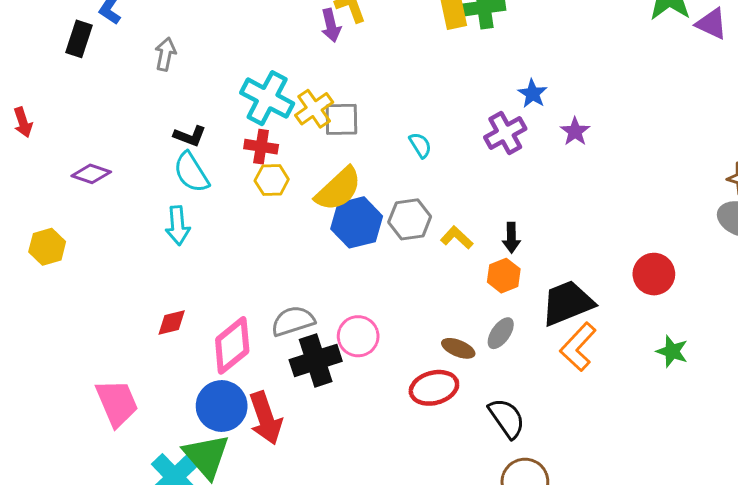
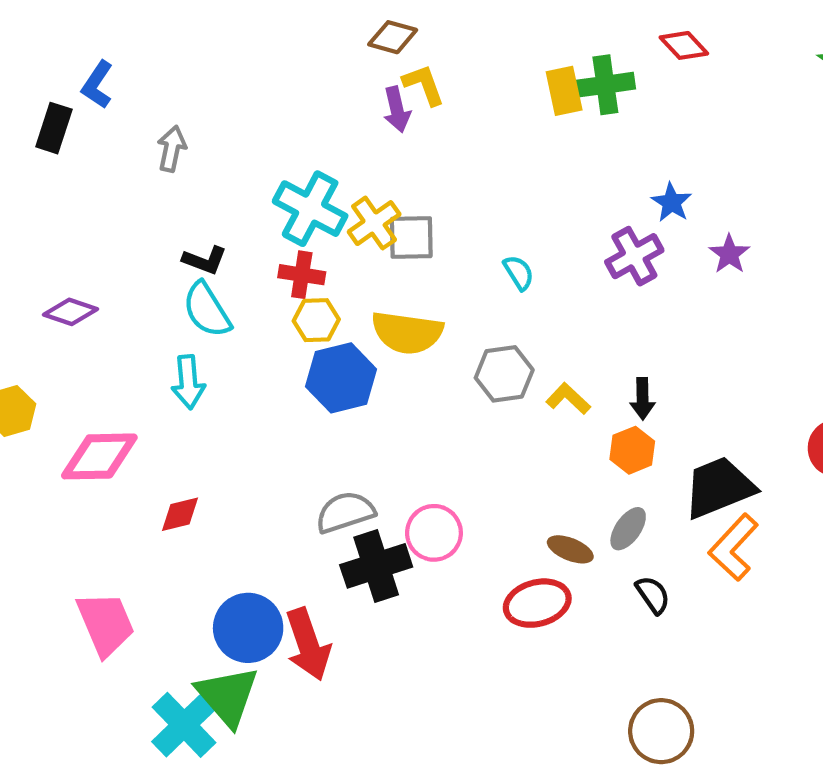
yellow semicircle: (338, 189) -> (407, 333), turned 51
blue hexagon: (357, 222) -> (341, 378), moved
pink diamond: (232, 345) -> (99, 456), moved, turned 38
black semicircle: (507, 418) -> (653, 595), moved, size x0.7

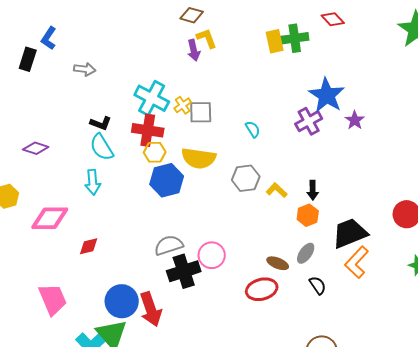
gray arrow: (172, 149) -> (85, 69), turned 85
blue star: (671, 202) -> (327, 95), size x1.8
yellow cross: (374, 223) -> (183, 105), size x0.7
red cross: (302, 275) -> (148, 130), size x1.4

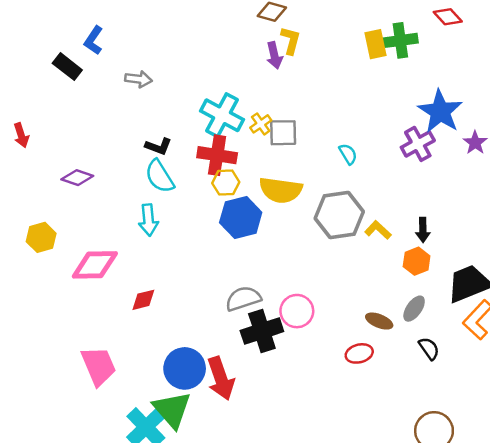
yellow L-shape: (207, 38) -> (291, 40), turned 35
black rectangle: (28, 59) -> (67, 67), turned -70
gray hexagon: (246, 178) -> (339, 215), size x1.4
red ellipse: (262, 289) -> (359, 353), size x0.7

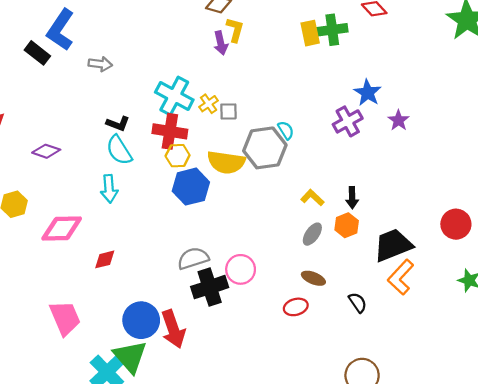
blue L-shape: (94, 40) -> (61, 30), size x1.6
blue star: (440, 112) -> (368, 93), size x0.7
gray square: (283, 133) -> (228, 111), size x0.7
gray hexagon: (339, 215) -> (265, 148), moved
gray ellipse: (414, 309) -> (312, 234), moved

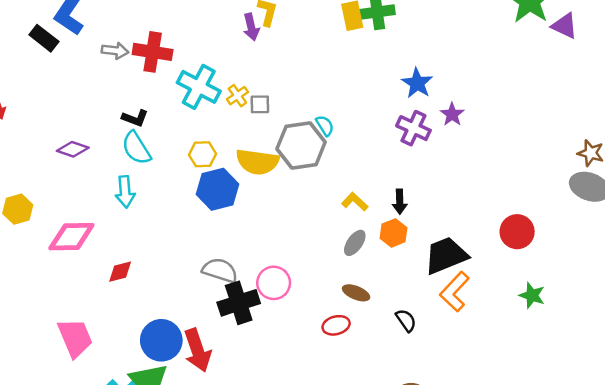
purple cross: (348, 121) -> (413, 128), moved, turned -36
red cross: (170, 131) -> (153, 52), moved
purple diamond: (46, 151) -> (73, 149), moved
gray semicircle: (193, 258) -> (220, 270), turned 36

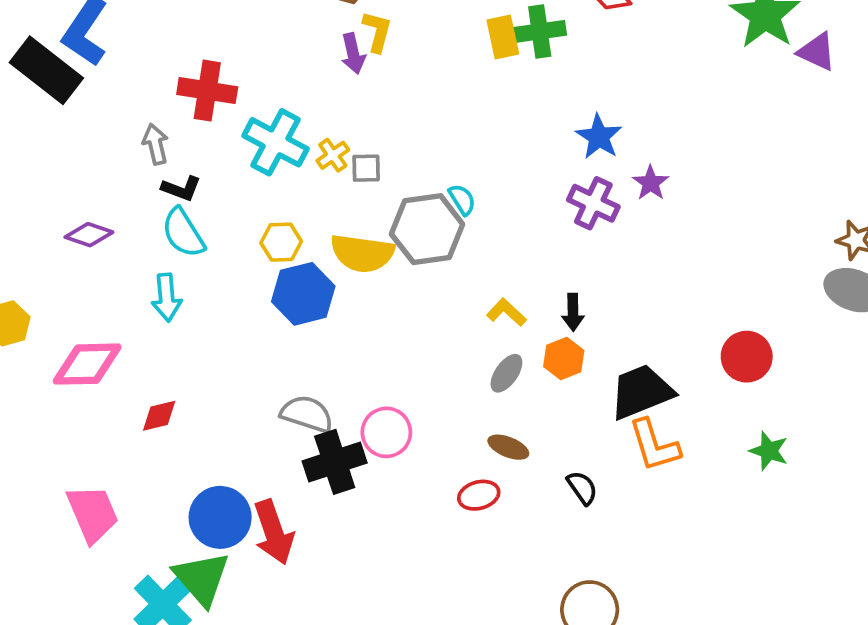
black rectangle: (44, 38) -> (46, 70), size x1.6
gray arrow: (115, 51) -> (155, 144), moved, turned -110
orange L-shape: (455, 292) -> (654, 445), turned -60

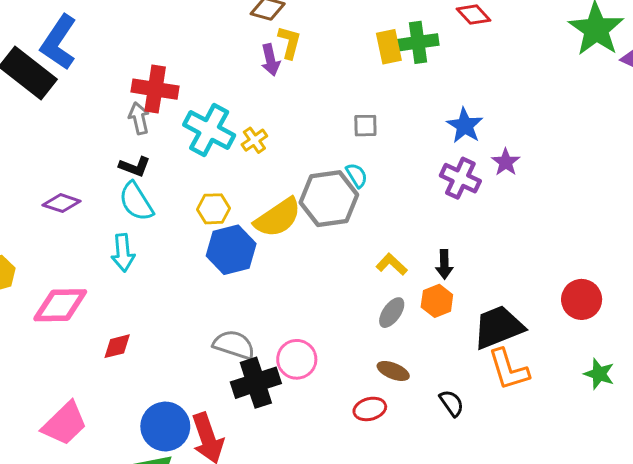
gray arrow: (155, 144) -> (139, 118), moved
gray square: (366, 168) -> (365, 126), moved
yellow semicircle: (362, 253) -> (278, 218), turned -42
pink trapezoid: (93, 514) -> (65, 424), turned 69

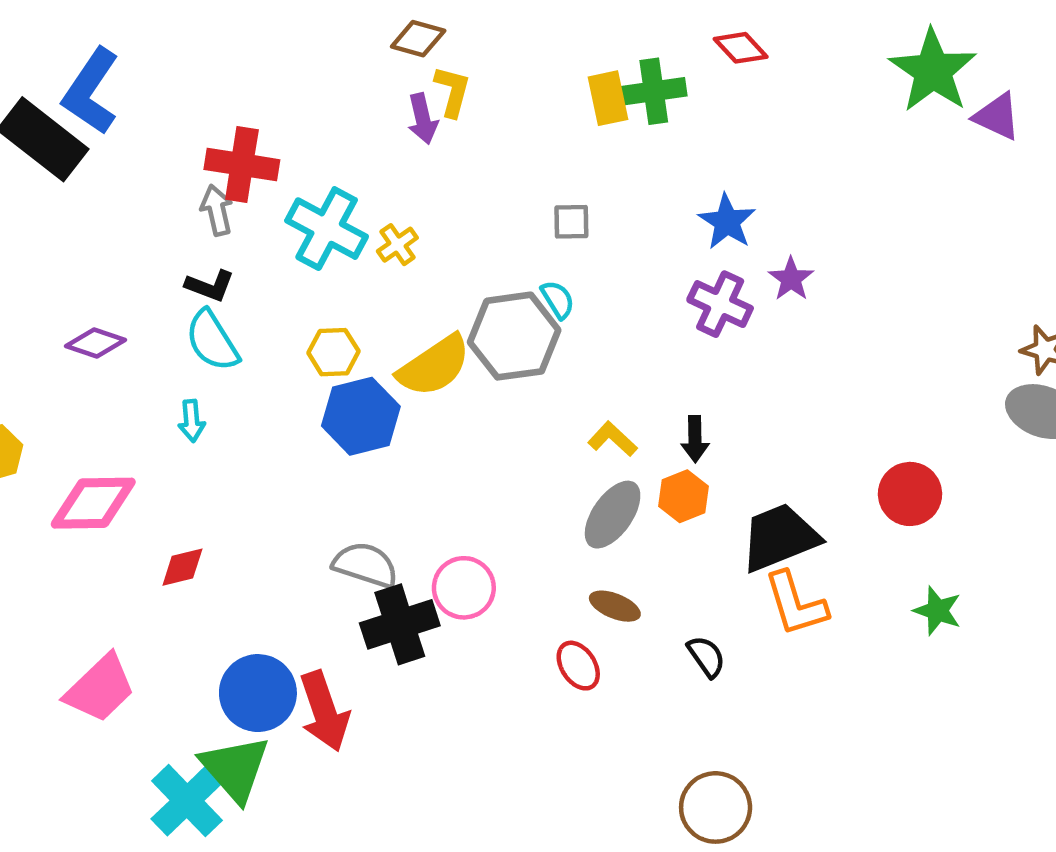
cyan arrow: (123, 253) -> (192, 421), size x0.7
gray ellipse: (392, 313) -> (613, 515), size x1.4
red ellipse: (370, 409) -> (578, 666), turned 72

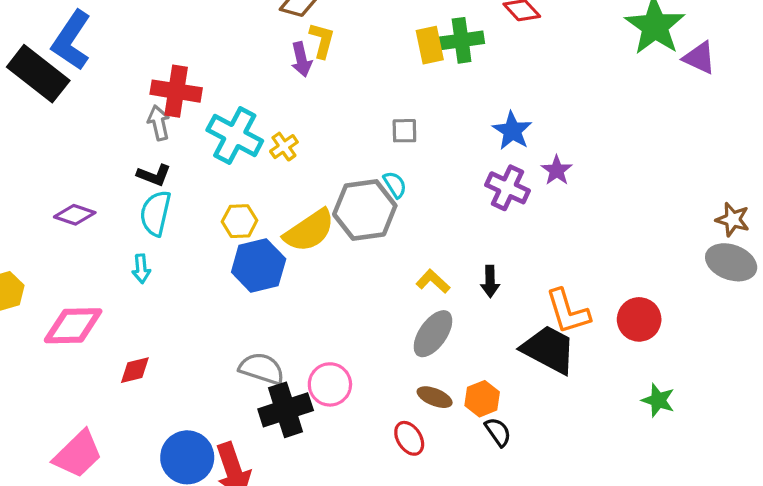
cyan semicircle: (212, 341) -> (156, 213), turned 45
orange hexagon: (683, 496) -> (482, 399), moved
black trapezoid: (780, 537) -> (549, 350), turned 50
orange L-shape: (796, 604) -> (568, 311), moved

